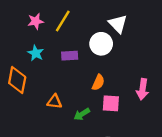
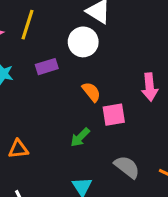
orange semicircle: (98, 82) -> (91, 92), turned -49
orange triangle: (54, 102) -> (18, 149), moved

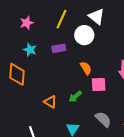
yellow line: (27, 25) -> (61, 19), moved
orange triangle: (18, 149) -> (50, 102), moved, turned 32

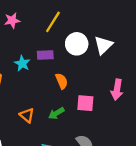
white triangle: (96, 17) -> (103, 45), moved, turned 30
cyan star: (30, 50) -> (22, 63), moved
orange semicircle: (86, 68) -> (62, 81), moved

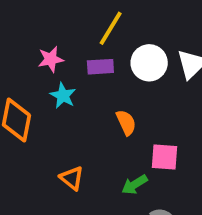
pink star: (12, 20) -> (51, 59), moved
purple rectangle: (45, 55) -> (100, 67), moved
green arrow: (56, 113) -> (135, 185), moved

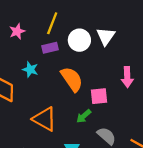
pink star: (51, 59) -> (17, 31), moved
orange semicircle: (126, 123) -> (72, 79), size x1.6
orange triangle: (72, 178) -> (45, 119), size x1.6

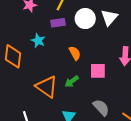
orange semicircle: (72, 79) -> (75, 53), size x0.6
green arrow: (84, 116) -> (72, 81), moved

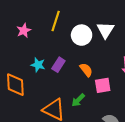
purple rectangle: (58, 23) -> (58, 65), moved, turned -40
orange semicircle: (75, 53) -> (86, 70), moved

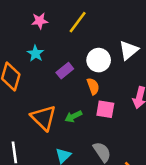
white circle: (82, 35) -> (99, 60), moved
cyan star: (38, 65) -> (36, 53), moved

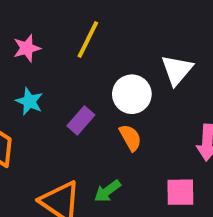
pink square: (105, 109) -> (180, 192), moved

